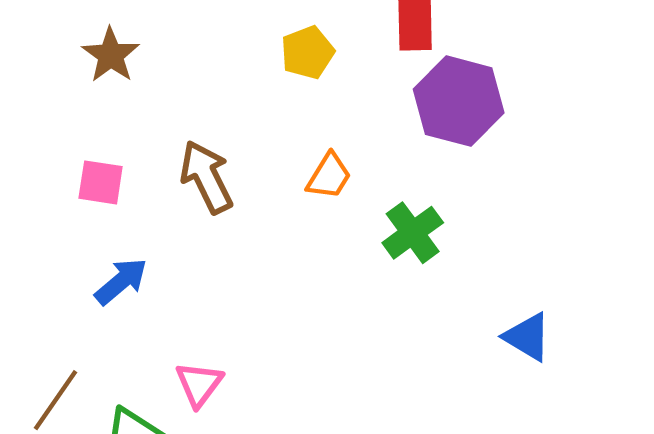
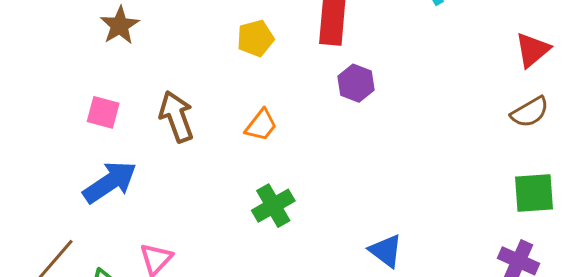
purple hexagon: (459, 101) -> (356, 83), size x0.6
green cross: (413, 233) -> (273, 206), moved
blue arrow: (121, 281) -> (110, 182), size x1.4

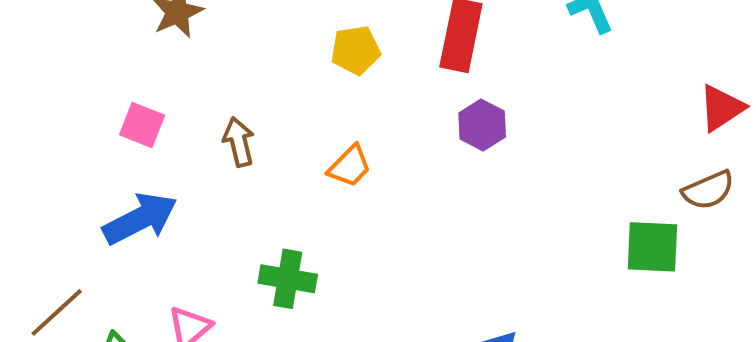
brown arrow: (176, 117) -> (239, 142), size x0.7
green square: (534, 193) -> (652, 247), moved
green cross: (273, 206) -> (288, 279), moved, turned 33

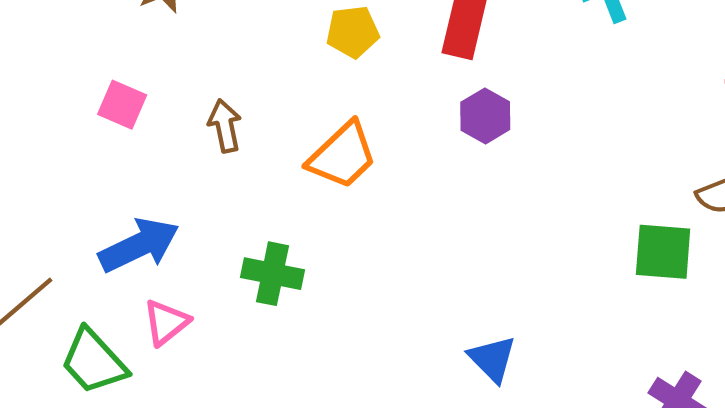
orange trapezoid: (350, 166) -> (342, 156), size x1.5
blue arrow: (140, 219) -> (139, 245), moved

